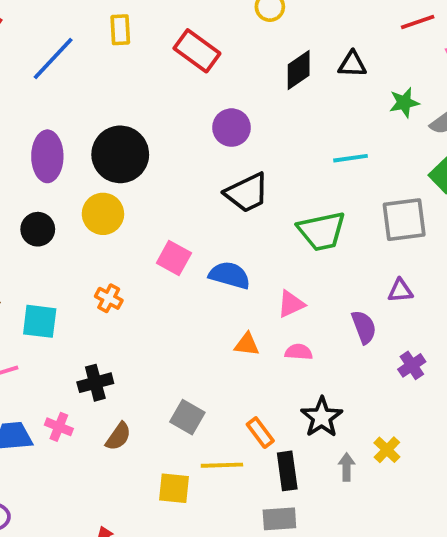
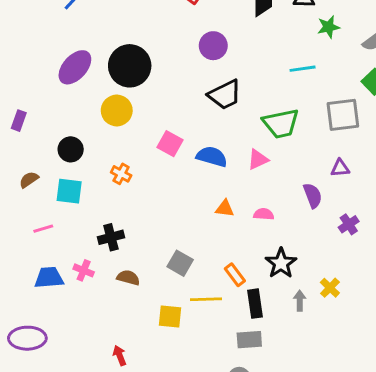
green star: (404, 103) -> (329, 27), moved
purple ellipse: (47, 156) -> (75, 67), turned 42
black circle: (38, 229) -> (71, 149), moved
pink triangle: (291, 304) -> (258, 159), moved
brown semicircle: (118, 436) -> (128, 278), turned -110

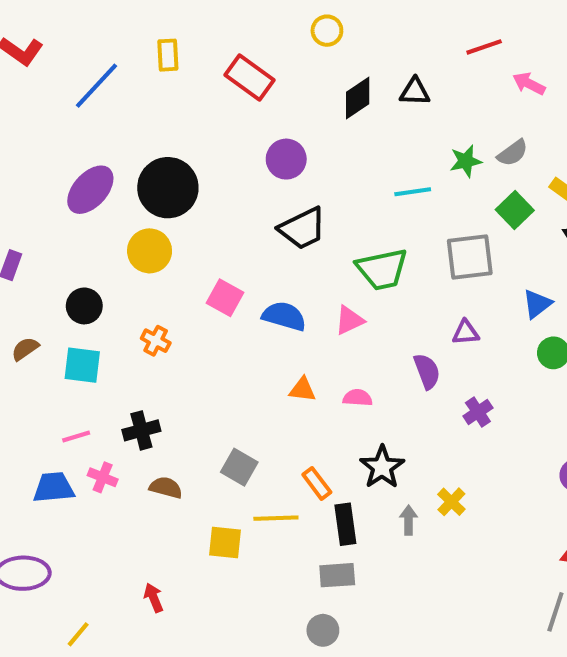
green star: (329, 27) -> (466, 161), moved
pink line: (43, 229) -> (76, 437), moved

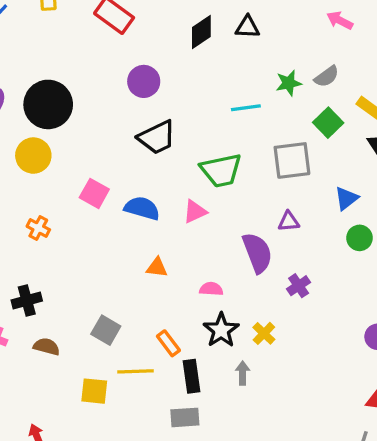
purple semicircle: (427, 371) -> (257, 253), size x1.4
pink semicircle: (358, 398) -> (211, 289), moved
yellow cross: (451, 502) -> (264, 333), moved

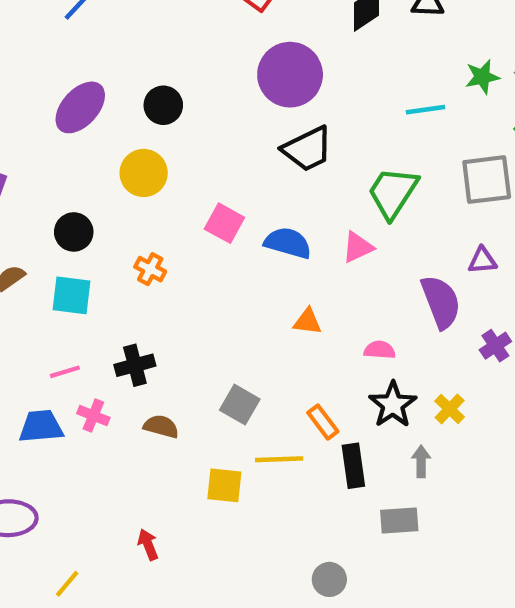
purple circle: (144, 81) -> (290, 75), size x1.5
black circle: (48, 104) -> (163, 105), size x0.6
green trapezoid: (221, 170) -> (393, 193), turned 135
gray rectangle: (185, 417) -> (399, 520), moved

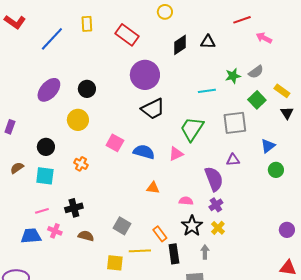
purple cross: (495, 346) -> (216, 205), moved

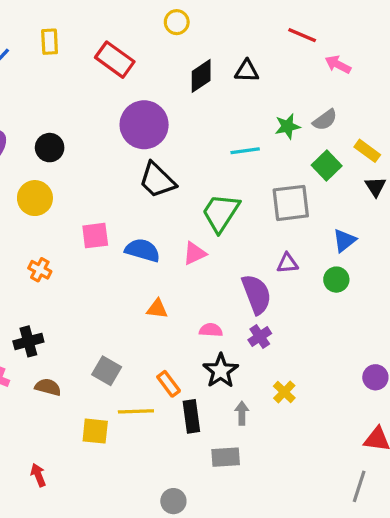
red line: (242, 20) -> (302, 35), turned 42
black trapezoid: (153, 109) -> (157, 180), turned 70
pink square: (115, 143) -> (95, 236), turned -36
green circle: (276, 170) -> (336, 280), moved
yellow cross: (218, 228) -> (284, 392), moved

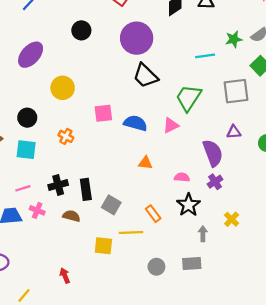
black circle: (50, 148) -> (81, 30), moved
black rectangle: (191, 416) -> (86, 189), moved
gray circle: (173, 501) -> (156, 267), moved

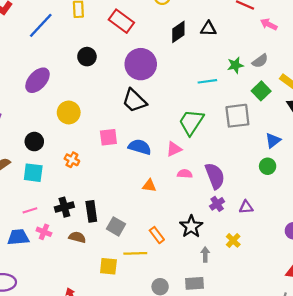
black trapezoid: (145, 76) -> (134, 101), moved
purple triangle: (234, 132) -> (246, 207), moved
pink semicircle: (182, 177) -> (185, 174), moved

